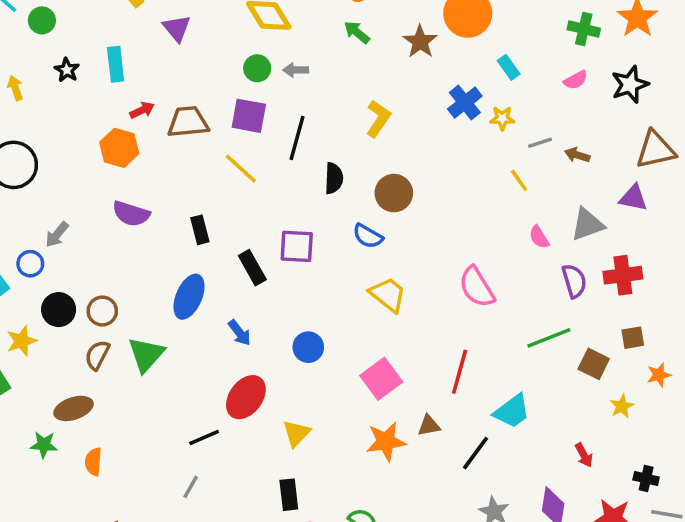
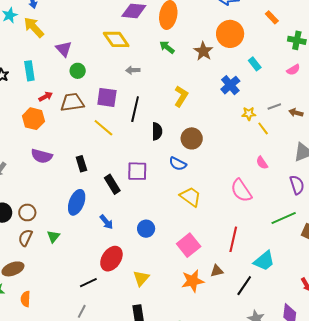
green circle: (257, 68) -> (78, 71), moved
yellow star: (502, 118) -> (249, 114), moved
pink semicircle: (539, 237) -> (262, 163), moved
green triangle: (146, 354) -> (53, 236), size x0.6

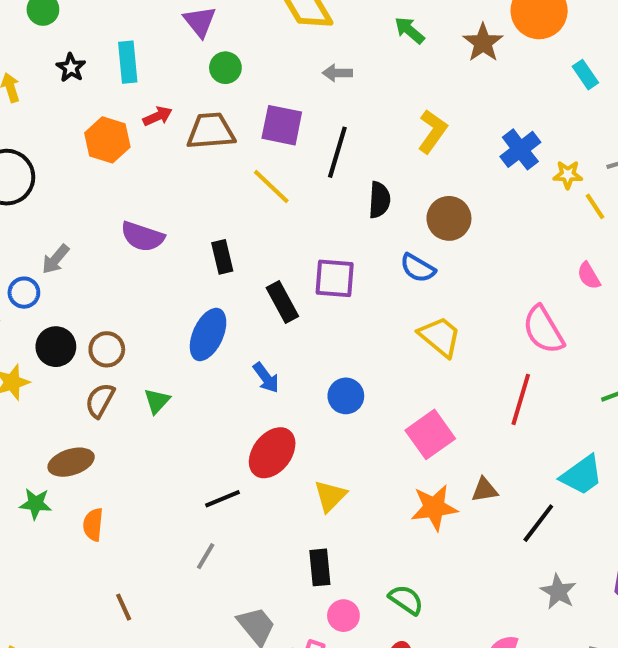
blue cross: (230, 85) -> (520, 149), moved
orange hexagon: (33, 119) -> (107, 140), moved
red line: (233, 239) -> (521, 399), moved

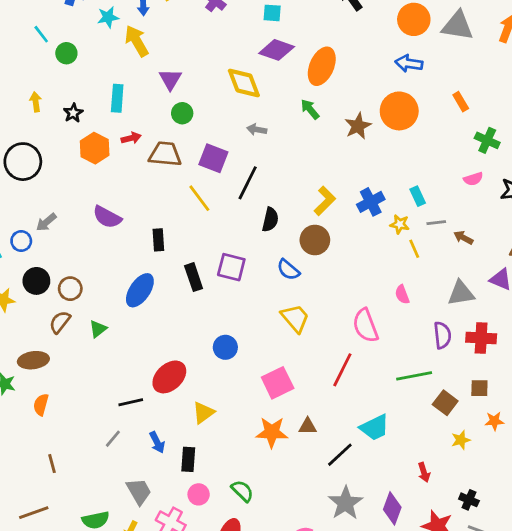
black star: (71, 68) -> (73, 113), moved
cyan rectangle: (585, 75) -> (418, 196), moved
yellow L-shape: (432, 131) -> (325, 201), moved
blue arrow: (266, 378) -> (157, 442), moved
gray star: (558, 592) -> (345, 503), size x1.4

